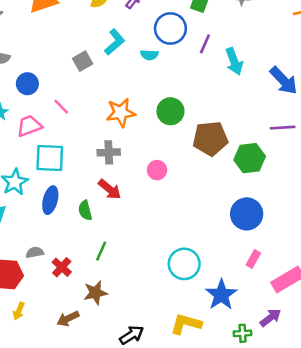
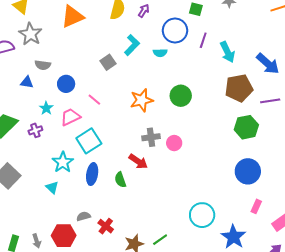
brown pentagon: (210, 139) -> (239, 88), moved
gray cross: (109, 152) -> (151, 137), moved
cyan square: (50, 158) -> (89, 141), turned -30
green line: (101, 251) -> (160, 240), moved, turned 35

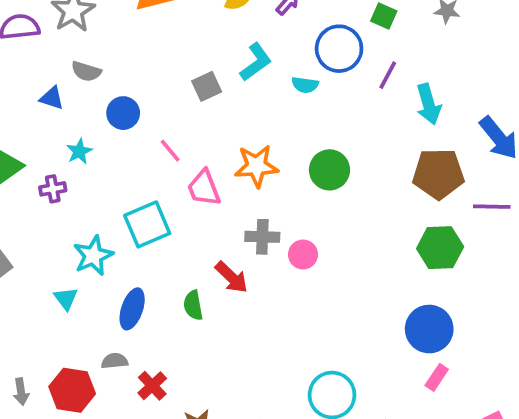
pink trapezoid: (70, 117) -> (204, 188), moved, turned -95
blue ellipse: (92, 174) -> (132, 309), moved
pink rectangle: (256, 206) -> (437, 377), moved

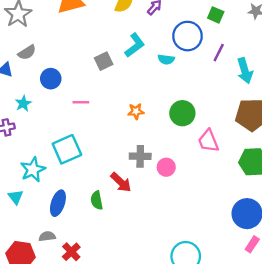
gray semicircle: (86, 71) -> (27, 52), turned -48
pink line: (170, 151) -> (81, 102), turned -49
orange star: (256, 166) -> (136, 111), size x0.6
pink trapezoid: (204, 188) -> (208, 141), moved

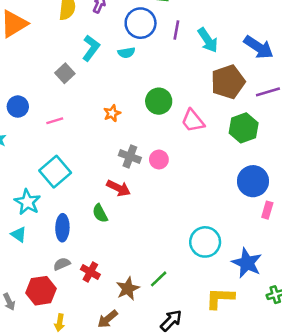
gray cross: (140, 156) -> (130, 157), turned 36

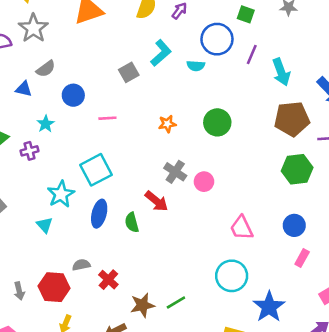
pink trapezoid: (193, 121) -> (242, 228), moved
blue circle: (253, 181) -> (294, 225), size x0.7
blue ellipse: (62, 228) -> (99, 214), moved

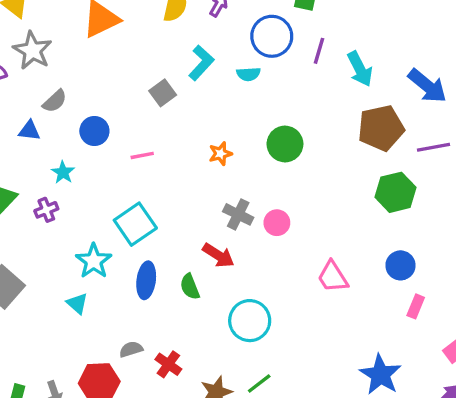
cyan circle: (232, 276) -> (250, 321), moved

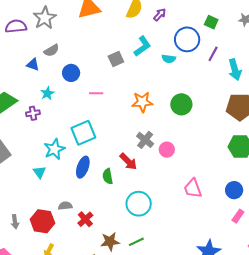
orange star: (220, 154) -> (142, 102), size x1.5

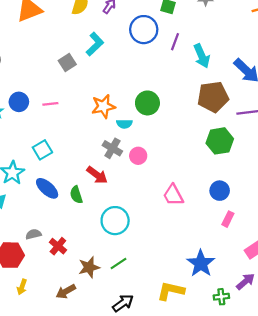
cyan semicircle: (169, 59) -> (124, 124), moved
blue circle: (71, 73) -> (19, 102), moved
cyan square: (83, 133) -> (42, 150), size x0.7
blue ellipse: (83, 167) -> (47, 188), turned -60

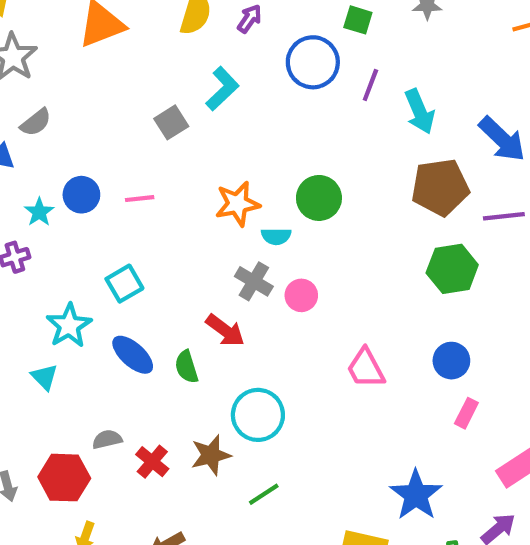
brown star: (89, 267) -> (211, 455), moved

